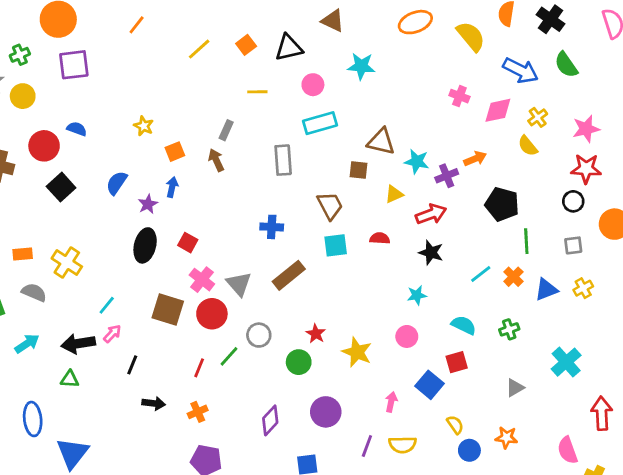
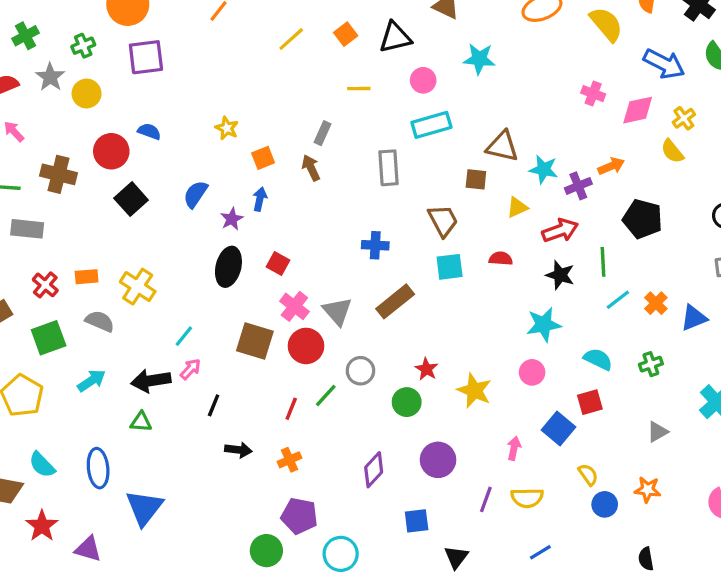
green line: (526, 241) -> (603, 262), moved
cyan star: (417, 295) -> (544, 325), size x1.5

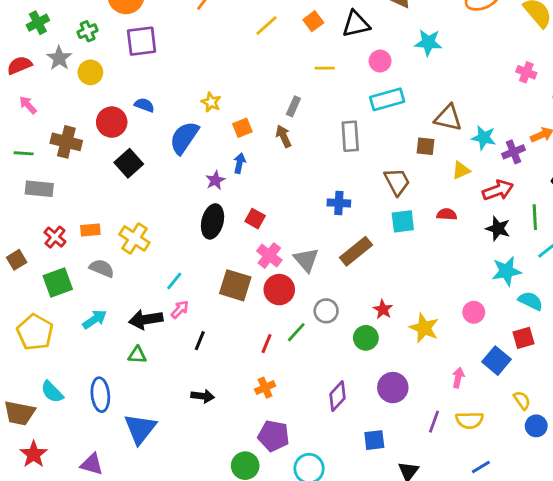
blue semicircle: (195, 194) -> (184, 138), moved, size x1.4
cyan star: (544, 325) -> (506, 271), moved
black arrow: (238, 450) -> (203, 396), moved
red star: (42, 526) -> (34, 454), moved

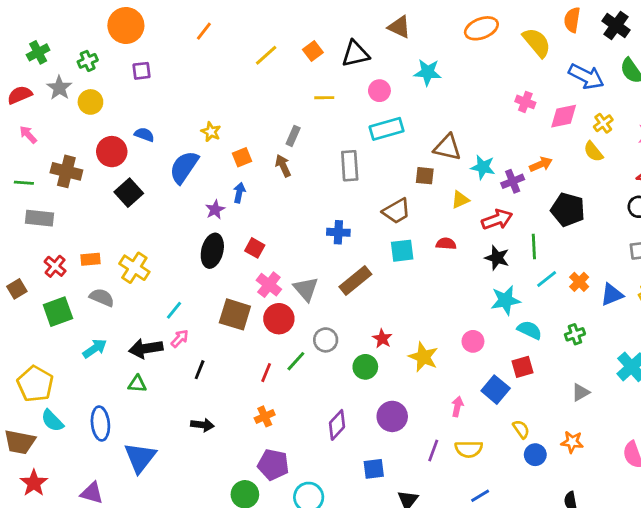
purple square: (142, 41) -> (141, 71), size x0.6
brown trapezoid: (397, 182) -> (396, 211), turned 88
yellow pentagon: (35, 332) -> (35, 384), moved

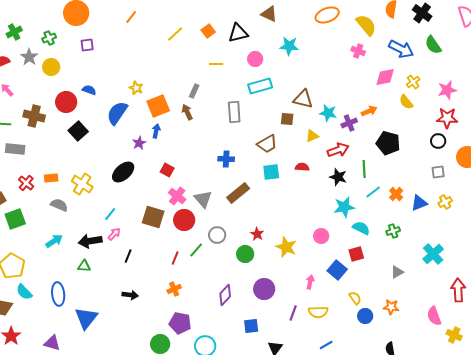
pink cross: (525, 102) -> (358, 51), moved
orange square: (242, 157) -> (158, 106), size x1.6
black ellipse: (212, 251) -> (123, 172), moved, turned 35
green square: (58, 312) -> (15, 219), moved

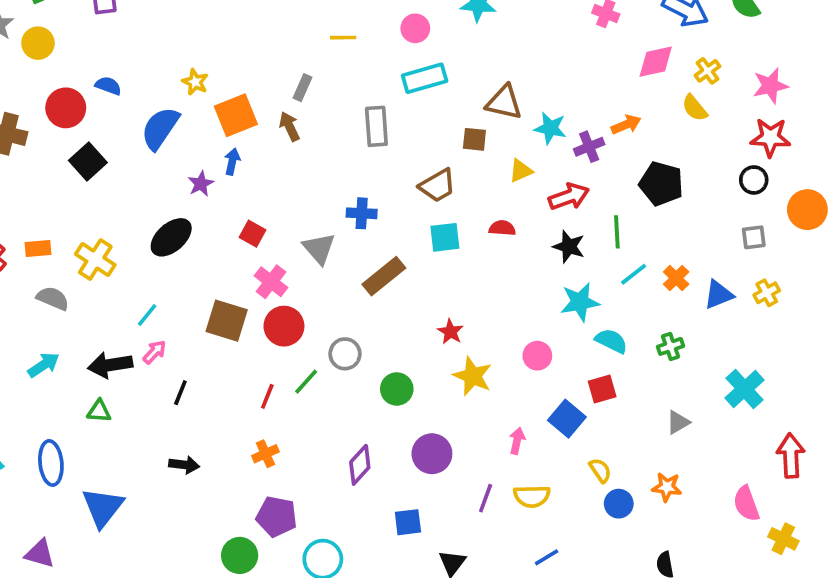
gray triangle: (203, 199) -> (319, 248), moved
red star: (257, 234) -> (450, 332), moved

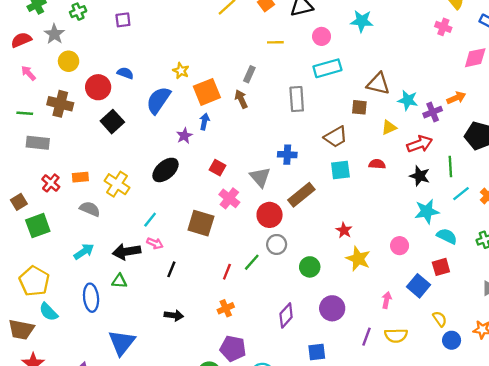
yellow circle: (38, 43) -> (69, 61), moved
red circle: (284, 326) -> (270, 215), moved
pink arrow: (155, 352) -> (155, 243), turned 70
blue ellipse: (51, 463) -> (91, 298), moved

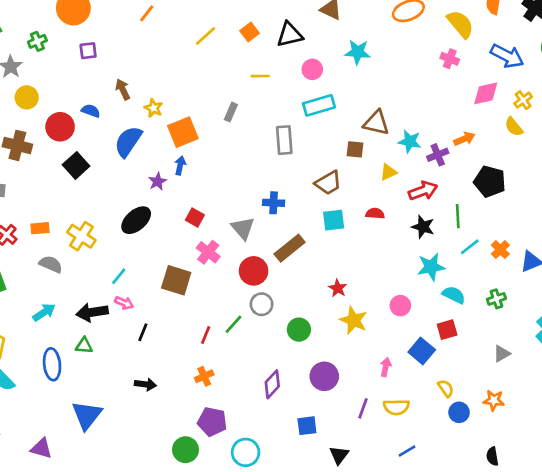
brown arrow: (241, 99) -> (123, 89), moved

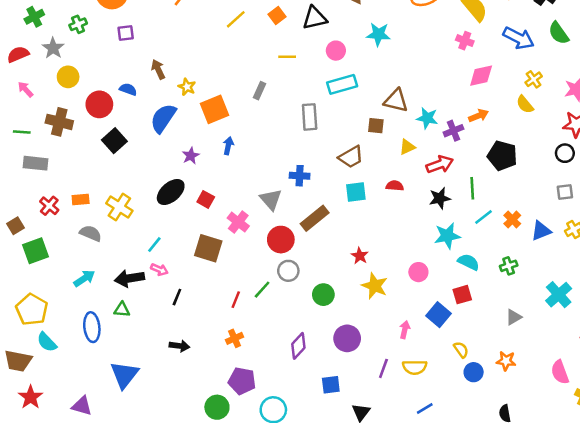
pink diamond: (486, 93) -> (481, 76), moved
blue arrow: (180, 165) -> (228, 146), moved
red square: (195, 218) -> (206, 199), moved
black star: (423, 227) -> (440, 198), turned -30

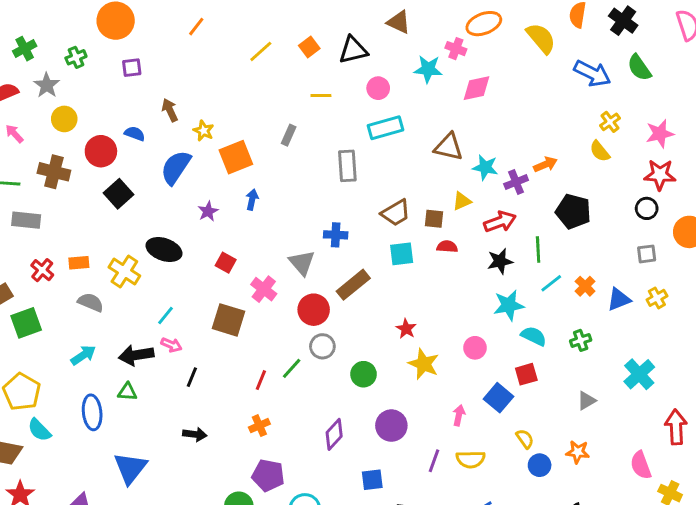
pink cross: (465, 41) -> (456, 49), moved
pink diamond: (481, 76) -> (476, 88), moved
brown square: (376, 126) -> (434, 219), moved
black ellipse: (171, 192) -> (164, 250), moved, turned 60

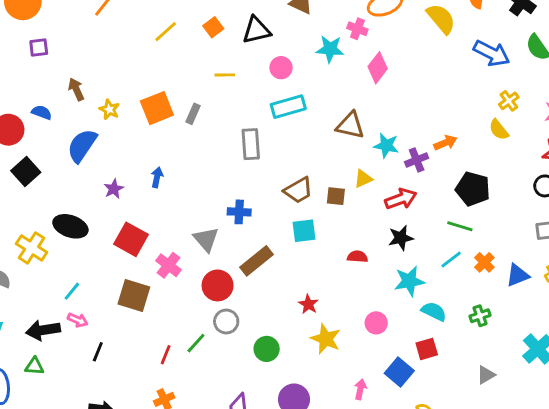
pink diamond: (476, 88) -> (378, 68), turned -40
orange square: (236, 157) -> (157, 108), moved
red semicircle: (447, 247) -> (357, 257), moved
green line: (538, 250) -> (460, 226), moved, turned -70
red square: (226, 263) -> (131, 239), size x1.6

